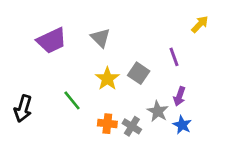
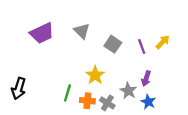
yellow arrow: (200, 24) -> (163, 42), moved
gray square: (139, 73) -> (113, 44), moved
yellow star: (107, 79) -> (95, 75), moved
green line: (72, 100) -> (67, 93), moved, turned 56

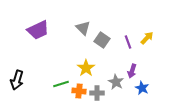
gray triangle: (82, 31) -> (83, 28), moved
green line: (67, 93) -> (61, 84), turned 56
blue star: (148, 102) -> (142, 88), moved
gray cross: (107, 103) -> (97, 93), turned -32

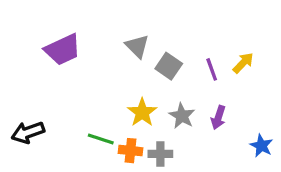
black arrow: (17, 80) -> (28, 132), turned 54
gray star: (116, 82) -> (182, 116), moved
green line: (61, 84) -> (101, 139), turned 35
blue star: (142, 88) -> (261, 146), moved

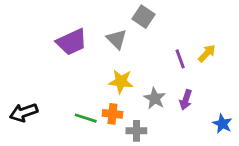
purple trapezoid: (63, 50) -> (72, 42), moved
gray square: (169, 66) -> (143, 17), moved
yellow star: (142, 112) -> (121, 81), moved, turned -30
orange cross: (131, 151) -> (112, 114), moved

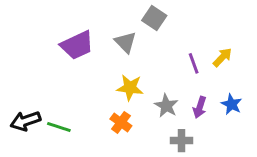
orange cross: (112, 114) -> (121, 122), turned 30
green line: (86, 118) -> (59, 127), moved
blue star: (222, 124) -> (232, 104), moved
gray cross: (136, 131) -> (182, 141), moved

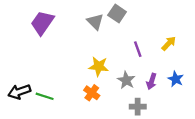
gray triangle: (125, 42) -> (95, 22), moved
purple trapezoid: (77, 45) -> (42, 23), moved, turned 150
purple line: (194, 63) -> (138, 49), moved

